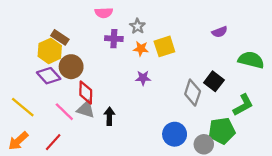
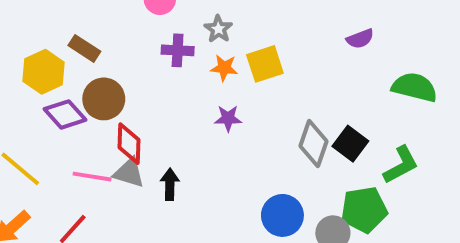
yellow hexagon: (50, 51) -> (44, 72), moved
black square: (214, 81) -> (350, 144), moved
pink line: (64, 112) -> (92, 177), turned -35

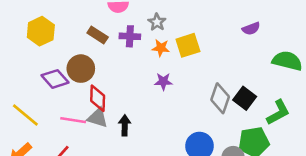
brown rectangle: (84, 48) -> (98, 35), moved
yellow hexagon: (44, 72) -> (41, 31), moved

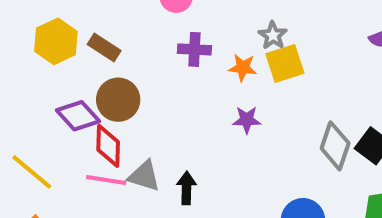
gray star: (157, 22) -> (273, 35), moved
brown rectangle: (98, 35) -> (104, 47), moved
red diamond: (98, 98) -> (108, 146), moved

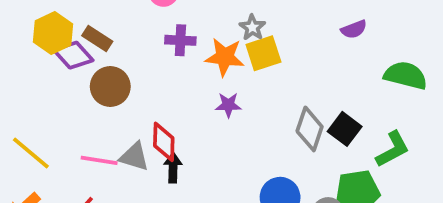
orange star: (243, 68) -> (225, 57), size x1.5
purple diamond: (78, 116) -> (73, 55), moved
red diamond: (108, 146) -> (164, 142), moved

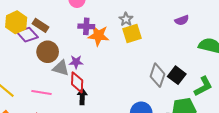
orange star: (225, 57) -> (98, 36), moved
purple star: (228, 105) -> (76, 62), moved
gray triangle: (134, 157) -> (61, 68), moved

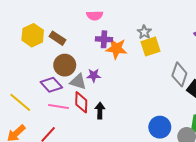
purple diamond: (27, 35) -> (51, 85), moved
gray diamond: (157, 75) -> (179, 74), moved
red diamond: (77, 82) -> (81, 102), moved

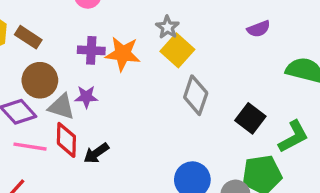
purple cross: (104, 39) -> (91, 50), moved
yellow square: (150, 47) -> (177, 50), turned -30
gray diamond: (179, 74) -> (196, 95), moved
black arrow: (100, 111) -> (96, 153), turned -126

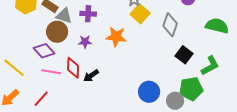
orange star: (123, 54) -> (116, 37), moved
gray diamond: (196, 95) -> (170, 25), moved
gray triangle: (61, 107) -> (64, 16), moved

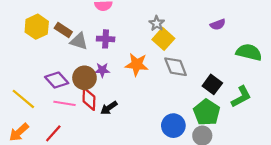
gray diamond: (170, 25) -> (176, 67), moved, turned -40
brown circle: (57, 32) -> (84, 78), moved
green pentagon: (191, 89) -> (207, 112), moved, turned -30

